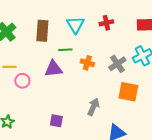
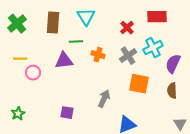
red cross: (106, 23) -> (127, 28), moved, turned -32

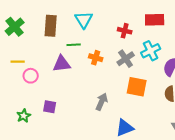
red cross: (127, 28) -> (125, 31), turned -32
purple square: (67, 113) -> (50, 107), moved
green star: (18, 114) -> (24, 116), moved

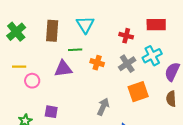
orange square: (137, 87) -> (138, 92), turned -30

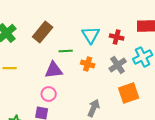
cyan triangle: (85, 25) -> (91, 35), moved
brown rectangle: (52, 31) -> (43, 32), turned 35
pink circle: (32, 81) -> (49, 94), moved

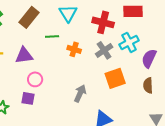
cyan triangle: (91, 35) -> (68, 13), moved
red cross: (117, 37) -> (103, 22), size x1.5
purple triangle: (54, 70) -> (24, 55), moved

